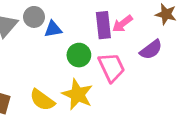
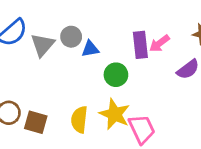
pink trapezoid: (112, 67) -> (142, 129), moved
yellow semicircle: (42, 100) -> (79, 120), turned 60

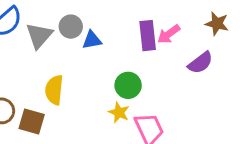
green circle: (116, 75) -> (128, 85), moved
yellow star: (115, 114) -> (119, 112), size x0.6
yellow semicircle: (79, 120) -> (54, 90), moved

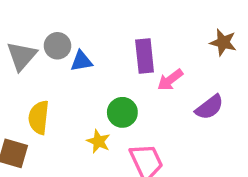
pink arrow: (169, 34) -> (170, 80), moved
purple semicircle: (200, 63) -> (209, 107), moved
yellow star: (119, 112) -> (98, 141), moved

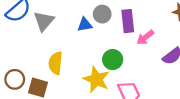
gray circle: (57, 46) -> (102, 14), moved
yellow star: (98, 141) -> (96, 79), size x1.6

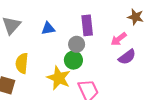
gray circle: (102, 14) -> (77, 44), moved
pink arrow: (145, 37) -> (119, 39), moved

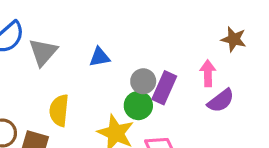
purple rectangle: (87, 25) -> (164, 88), moved, turned 30
pink arrow: (119, 39) -> (208, 73), turned 126

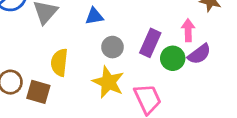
gray circle: (143, 81) -> (112, 47), moved
green circle: (138, 106) -> (173, 58), moved

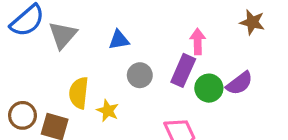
pink arrow: (188, 30) -> (198, 41), moved
yellow star: (108, 82) -> (108, 111), moved, size x0.6

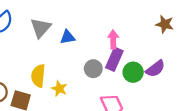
gray triangle: (63, 35) -> (41, 28), moved
pink arrow: (198, 41) -> (113, 39), moved
gray circle: (140, 75) -> (93, 69), moved

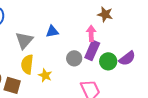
brown star: (165, 24) -> (105, 14), moved
gray triangle: (41, 28) -> (24, 40), moved

